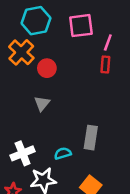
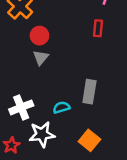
red rectangle: (105, 64) -> (98, 28), moved
red circle: (47, 68) -> (39, 36), moved

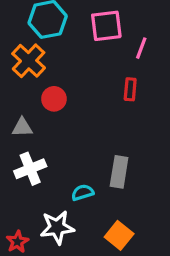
gray triangle: (41, 58) -> (22, 127), moved, turned 49
white cross: (21, 107) -> (30, 169), moved

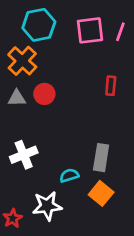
pink line: (141, 48) -> (120, 32), moved
gray triangle: (22, 127) -> (17, 98), moved
orange square: (119, 235) -> (101, 193), moved

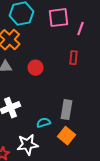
pink line: (120, 32) -> (80, 29), moved
red circle: (44, 94) -> (36, 68), moved

